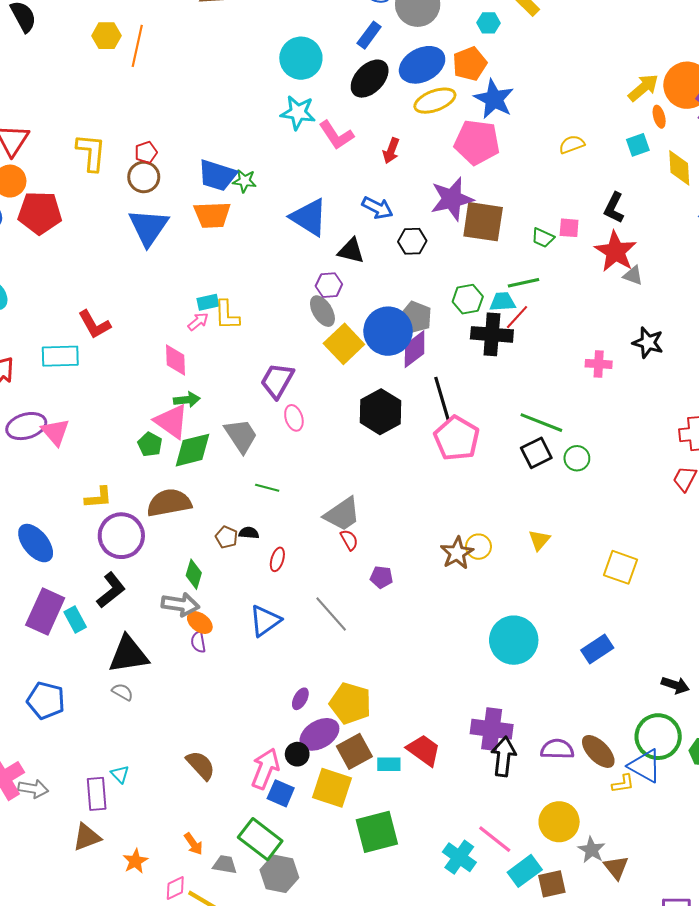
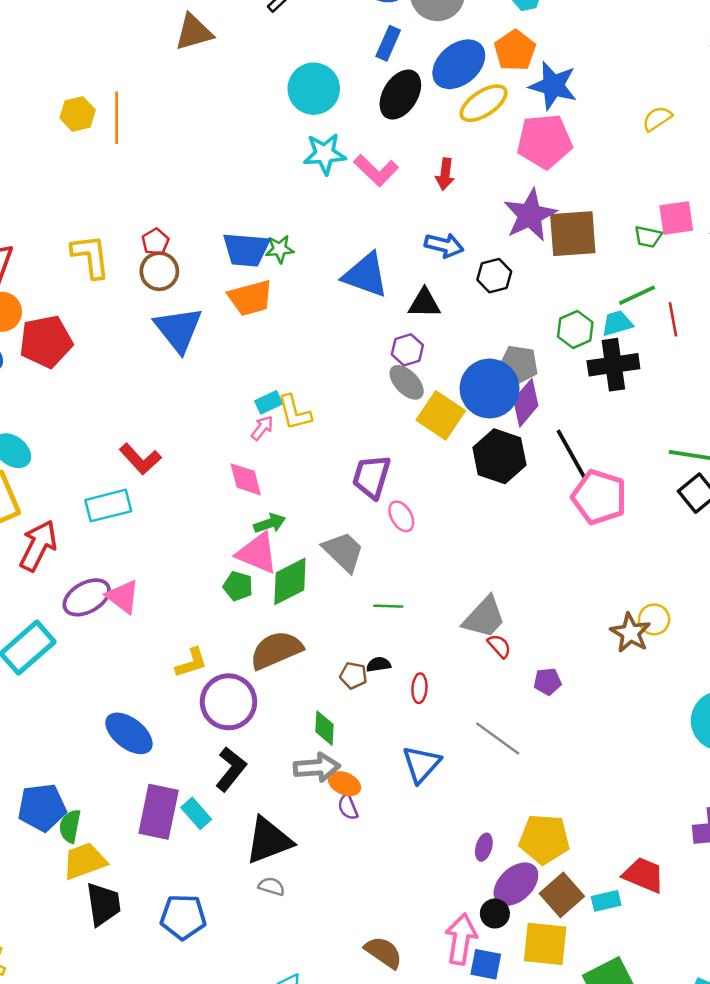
pink square: (569, 228) -> (676, 218), size x1.4
red line: (517, 317) -> (673, 319), moved, turned -40
black hexagon: (381, 412) -> (499, 456), moved

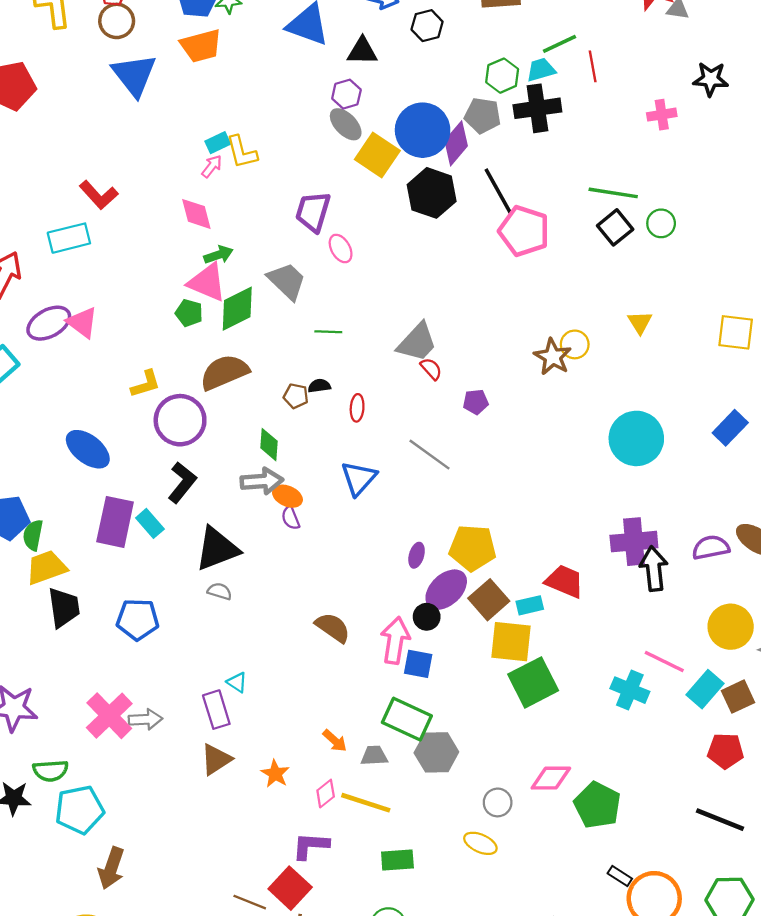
gray pentagon: (519, 365) -> (483, 116), moved
yellow square: (545, 944) -> (511, 642), moved
brown semicircle: (384, 952) -> (333, 627), moved

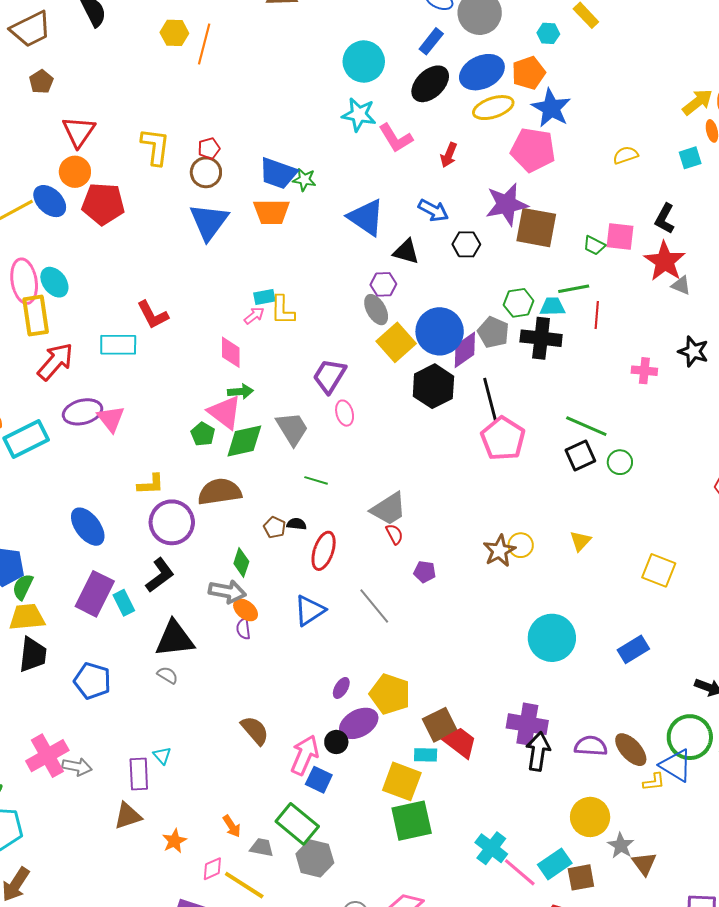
red ellipse: (357, 408) -> (324, 551), size x1.6
brown square: (489, 600) -> (440, 725), moved
pink line: (664, 662) -> (520, 872), moved

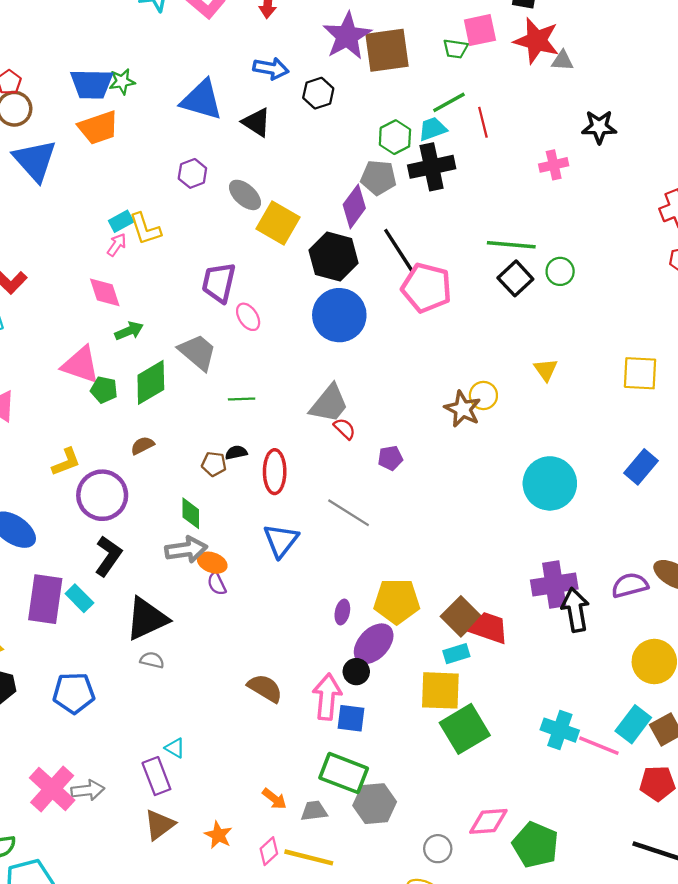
black triangle: (406, 252) -> (257, 122), turned 36
purple hexagon: (383, 284) -> (192, 173), moved
blue circle: (440, 331) -> (339, 315), moved
pink triangle: (225, 412) -> (81, 365), moved
brown semicircle: (220, 492) -> (142, 445), size x0.5

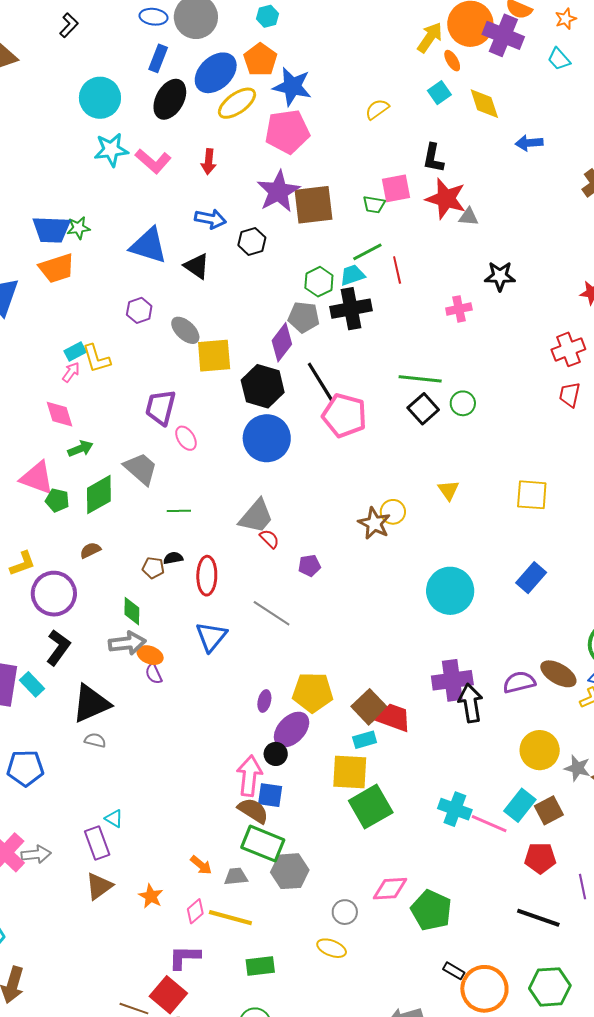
yellow square: (278, 223) -> (214, 356), turned -36
brown semicircle: (265, 688) -> (253, 811), moved

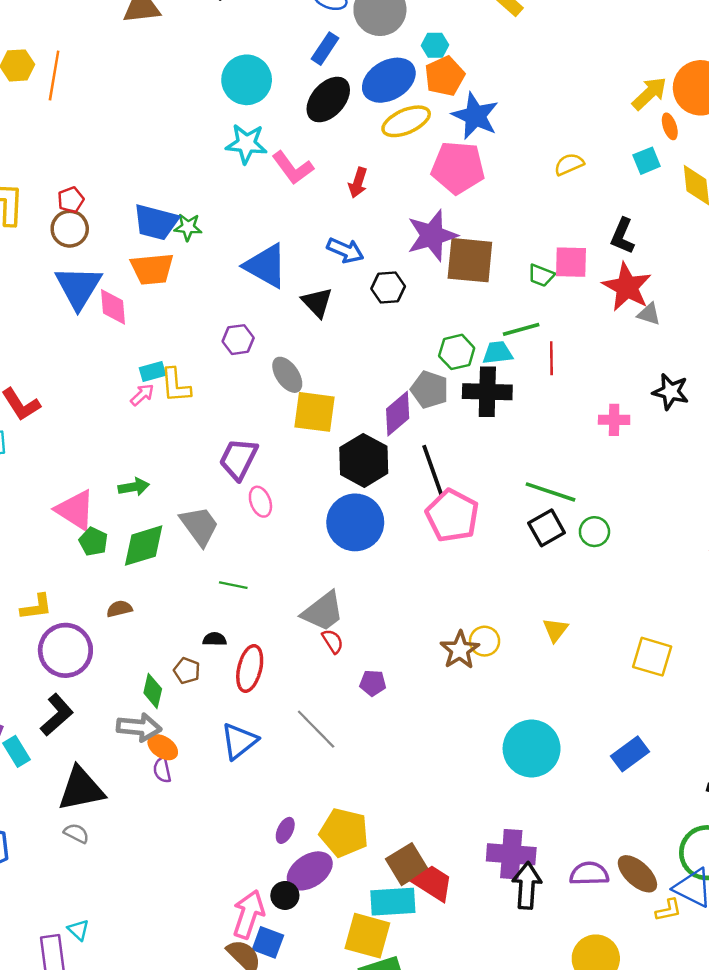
cyan hexagon: (267, 16) -> (435, 45), moved
pink diamond: (60, 414) -> (113, 307), moved
brown pentagon: (153, 568) -> (187, 671), moved
cyan rectangle: (365, 740) -> (393, 902), size x1.6

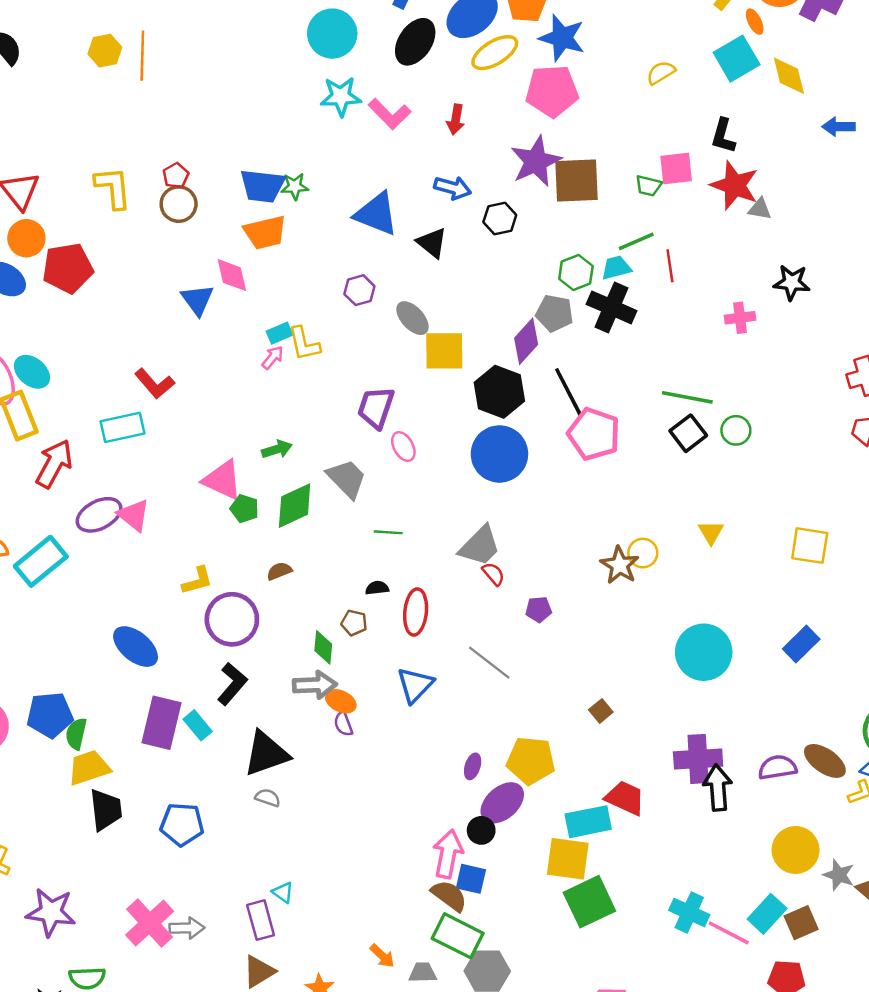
cyan square: (647, 161) -> (737, 59), size x1.6
blue triangle: (78, 287) -> (197, 300), moved, size x0.7
black cross: (487, 392) -> (611, 307), turned 30
brown square: (407, 864) -> (601, 711), moved, size x0.6

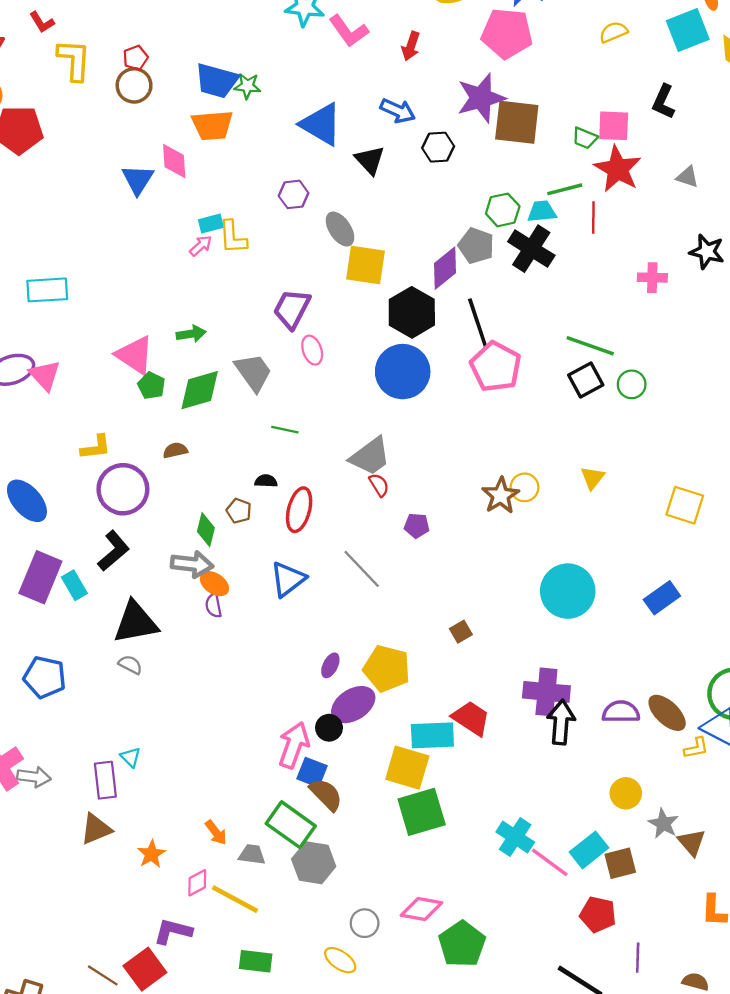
red star: (735, 185) -> (618, 169), moved
red L-shape: (155, 384) -> (42, 22), moved, size x0.7
yellow circle: (796, 850) -> (626, 793), size x0.7
brown semicircle: (449, 896) -> (326, 795), moved

